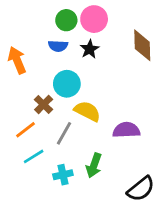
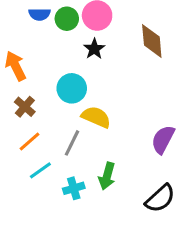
blue semicircle: (58, 46) -> (40, 14), moved
brown cross: (44, 105) -> (25, 107), moved
purple semicircle: (126, 130) -> (163, 139), moved, turned -56

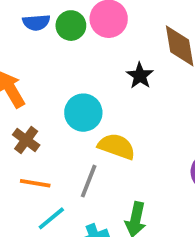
black star: (94, 49) -> (140, 76), moved
orange line: (30, 142) -> (35, 183), turned 55

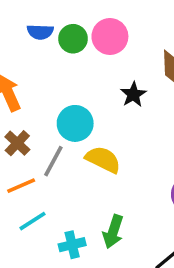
gray line: (89, 181) -> (53, 161), moved
orange line: (35, 183) -> (21, 186), turned -40

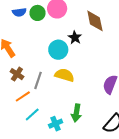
cyan circle: (75, 123) -> (58, 50), moved

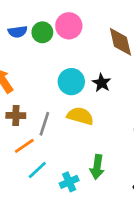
black star: (75, 37) -> (102, 83), moved
brown cross: (17, 74) -> (16, 116), turned -32

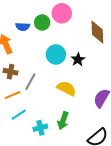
blue semicircle: (18, 32) -> (23, 27), moved
green circle: (42, 32) -> (42, 22), moved
yellow semicircle: (80, 116) -> (66, 88), moved

